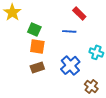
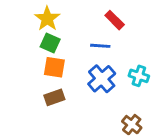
yellow star: (12, 12) -> (47, 19), moved
blue cross: (70, 65) -> (102, 79), moved

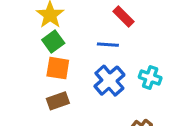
green square: (50, 43) -> (53, 42), turned 30

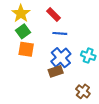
red rectangle: (124, 16) -> (53, 15), moved
brown rectangle: (58, 101) -> (56, 71), moved

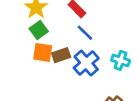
blue line: (60, 33) -> (85, 33), turned 40
brown rectangle: (56, 71) -> (61, 55), moved

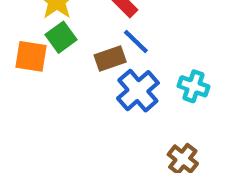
orange square: (43, 52) -> (31, 56), moved
brown rectangle: (61, 55) -> (110, 59), moved

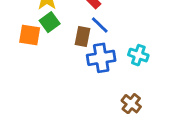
brown rectangle: (110, 59) -> (83, 36), turned -60
blue cross: (138, 91) -> (101, 58), turned 32

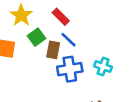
green square: (50, 22) -> (37, 37), moved

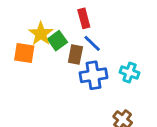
yellow star: (21, 15) -> (41, 34), moved
red rectangle: (61, 17) -> (84, 18), turned 30

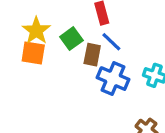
yellow star: (41, 34) -> (36, 31), moved
blue cross: (93, 75) -> (113, 79), turned 32

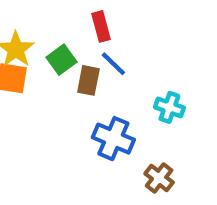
blue cross: (113, 79) -> (113, 139), moved

